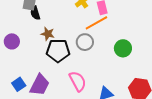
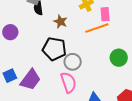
brown star: (48, 34) -> (60, 22), moved
gray circle: (85, 42) -> (73, 62), moved

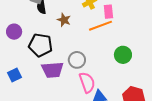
black pentagon: (54, 49) -> (41, 45), moved
purple trapezoid: (30, 80) -> (52, 70), moved, turned 50
pink semicircle: (68, 82) -> (87, 82), moved

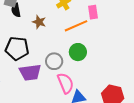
pink rectangle: (108, 12) -> (93, 12), moved
green circle: (123, 55) -> (78, 52), moved

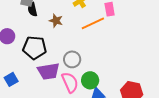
green circle: (78, 52) -> (90, 80), moved
pink semicircle: (65, 83) -> (70, 82), moved

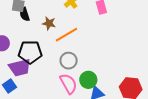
orange line: (93, 23) -> (66, 35), moved
purple trapezoid: (48, 71) -> (20, 68), moved

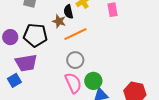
black semicircle: (25, 14) -> (68, 12), moved
black pentagon: (30, 52) -> (35, 35), moved

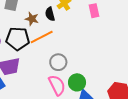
brown star: (59, 21) -> (32, 19), moved
orange line: (75, 34) -> (42, 37), moved

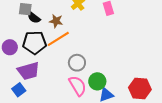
black semicircle: (50, 14) -> (34, 18), moved, turned -32
brown star: (32, 19) -> (56, 21), moved

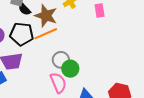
brown star: (56, 21) -> (46, 16), size x1.6
green circle: (97, 81) -> (70, 69), moved

